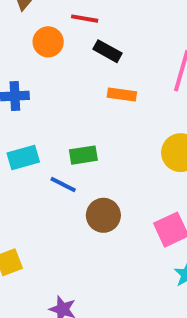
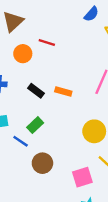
black rectangle: (108, 51) -> (36, 91), moved
green rectangle: (83, 155) -> (35, 125), turned -42

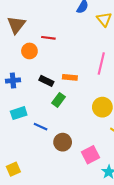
green rectangle: (35, 125) -> (59, 100), moved
pink square: (82, 177) -> (91, 155), moved

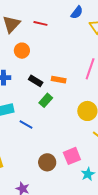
red line: (48, 38) -> (40, 23), moved
brown circle: (63, 142) -> (47, 162), moved

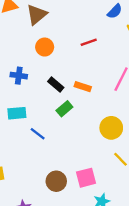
red line: (40, 23) -> (89, 42), moved, turned -40

